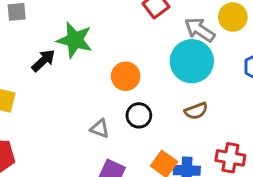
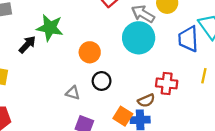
brown semicircle: (196, 111) -> (146, 100), moved
red cross: (230, 158) -> (167, 83), moved

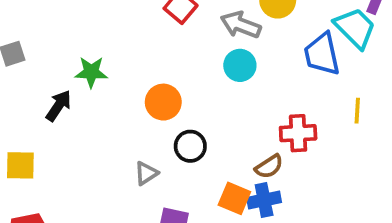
green star: (50, 28) -> (91, 72), size x0.7
cyan circle: (139, 38) -> (240, 65), size x0.6
gray triangle: (73, 93) -> (146, 173), turned -40

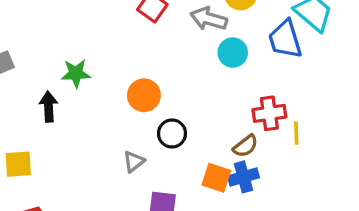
cyan circle: (240, 65) -> (233, 53), moved
black arrow: (59, 106) -> (49, 107), turned -32
yellow line: (357, 111) -> (296, 133), moved

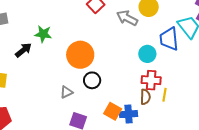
cyan circle: (233, 53) -> (147, 54), moved
orange circle: (144, 95) -> (80, 55), size x1.4
black arrow: (49, 107) -> (23, 50), turned 42
brown semicircle: (245, 146) -> (145, 97), moved, turned -63

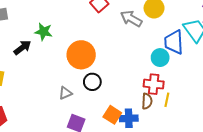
cyan circle: (147, 54) -> (160, 58), moved

